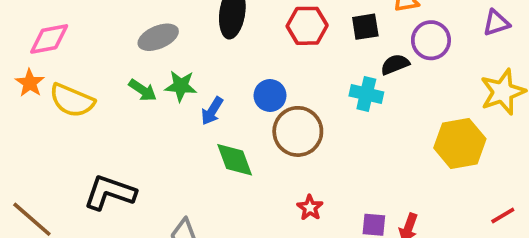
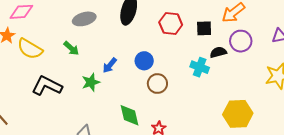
green star: (181, 86) -> (91, 82), moved, turned -30
brown circle: (298, 131) -> (157, 84), size x0.7
yellow hexagon: (460, 143) -> (238, 114), moved
green diamond: (235, 160) -> (129, 115), moved
black L-shape: (110, 193) -> (47, 86), moved

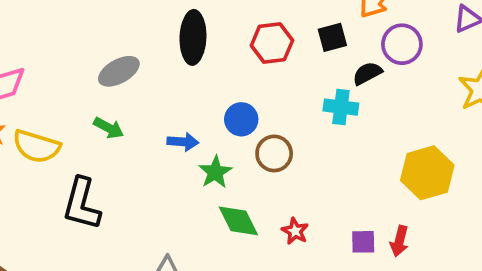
blue arrow: (110, 65) -> (183, 142), turned -112
green star: (91, 82) -> (215, 172), moved
black L-shape: (47, 86) -> (82, 204), turned -88

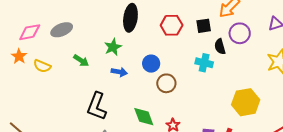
gray ellipse: (119, 71) -> (62, 30), moved
black semicircle: (367, 73) -> (220, 47), turned -84
yellow semicircle: (36, 146) -> (42, 66), size x0.7
green star: (215, 172) -> (113, 47), moved
black L-shape: (82, 204) -> (97, 106), moved

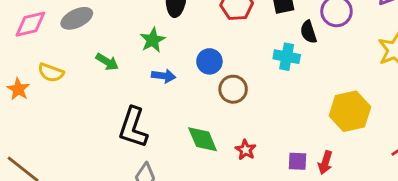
orange star: (19, 56) -> (18, 89), moved

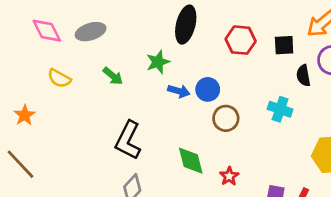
pink diamond: (30, 24) -> (47, 31), turned 68
cyan cross: (287, 57) -> (280, 109), moved
blue arrow: (164, 76) -> (179, 91), moved
orange star: (18, 89) -> (25, 115), moved

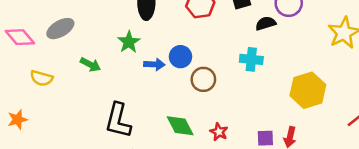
black semicircle: (303, 76) -> (266, 23), turned 96
orange star: (25, 115) -> (18, 120), turned 30

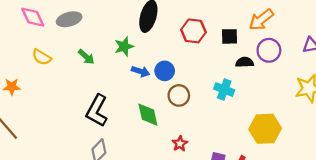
green diamond: (180, 126) -> (148, 115), moved

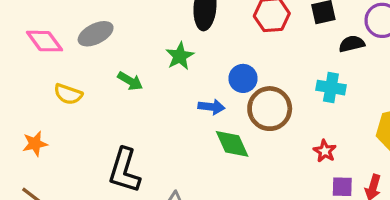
blue arrow: (141, 71) -> (211, 107), moved
brown circle: (179, 95) -> (270, 109), size x1.4
black L-shape: (97, 111) -> (124, 170), moved
red star: (180, 144) -> (325, 151), moved

